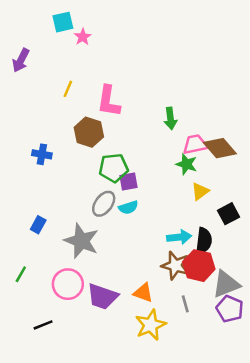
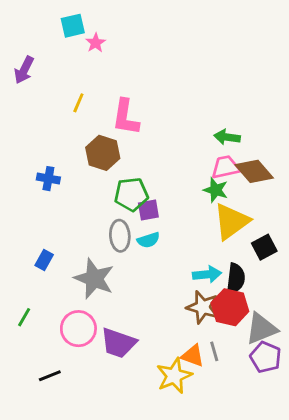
green arrow: (170, 118) -> (227, 137), moved, turned 105
yellow triangle: (200, 191) -> (231, 221), size x1.8
gray ellipse: (104, 204) -> (120, 236), turned -40
orange triangle: (143, 293) -> (193, 356), moved

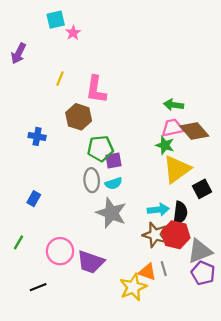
gray star: (94, 279) -> (111, 213), moved

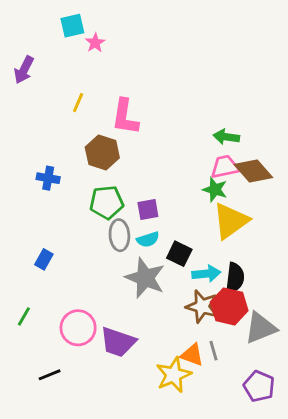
green pentagon: (100, 148) -> (107, 202), moved
black square: (202, 189) -> (179, 254), moved, turned -36
purple pentagon: (203, 273) -> (259, 386), moved

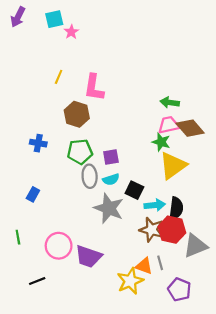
purple arrow: (24, 70) -> (18, 17), moved
blue cross: (48, 178) -> (38, 143), moved
green line: (24, 316) -> (18, 237), turned -40
purple pentagon: (259, 386) -> (179, 290), moved

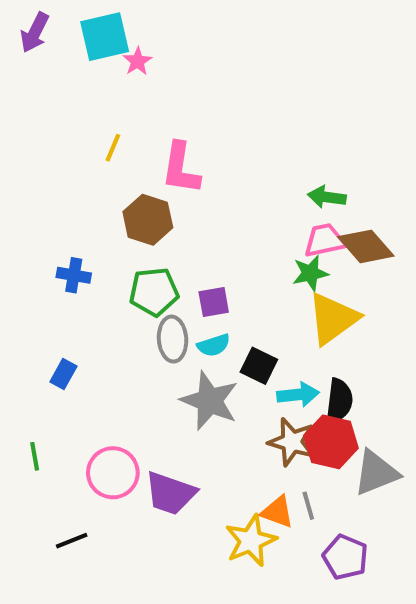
cyan square: (54, 19) -> (105, 37), size x1.4
green star: (161, 142) -> (310, 273), turned -30

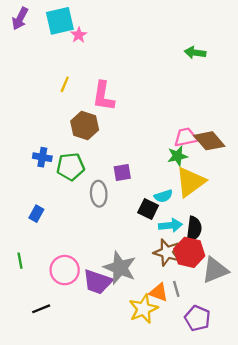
green arrow: (327, 197) -> (195, 53), moved
green pentagon: (154, 292) -> (71, 167), moved
cyan semicircle: (214, 345) -> (163, 196), moved
gray star: (210, 401) -> (120, 268), moved

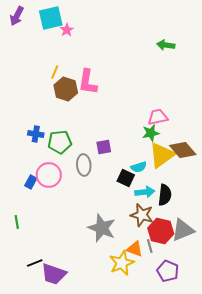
brown hexagon: (85, 125) -> (66, 89), moved
brown diamond: (209, 141) -> (183, 150), moved
red hexagon: (189, 252) -> (161, 231), moved
pink circle: (65, 270) -> (49, 175), moved
purple trapezoid: (98, 282) -> (54, 274), moved

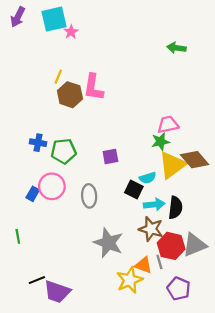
gray ellipse: (84, 165) -> (89, 196), moved

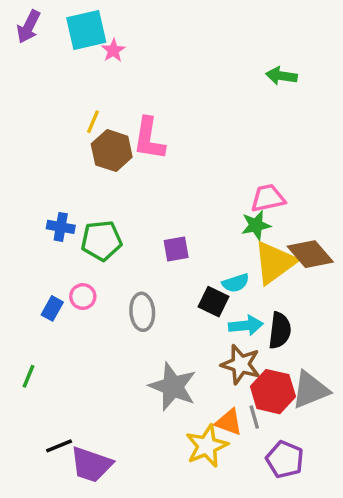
pink circle: (52, 186) -> (83, 297), size x0.6
green line: (18, 236) -> (28, 376), turned 32

